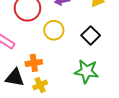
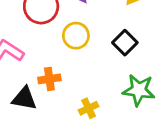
green star: (86, 71) -> (139, 90), moved
yellow cross: (40, 85) -> (89, 108), moved

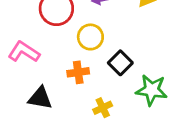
black square: (125, 43) -> (120, 63), moved
orange cross: (49, 79) -> (78, 72), moved

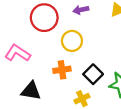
black square: (120, 63) -> (93, 74), moved

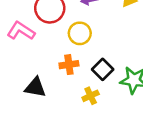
pink L-shape: (18, 53) -> (21, 31), moved

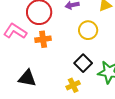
yellow circle: (80, 33) -> (88, 30), moved
orange cross: (69, 65) -> (43, 39), moved

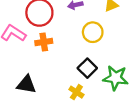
yellow cross: (73, 85) -> (76, 92), turned -32

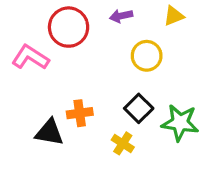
orange cross: (44, 42) -> (80, 113), moved

